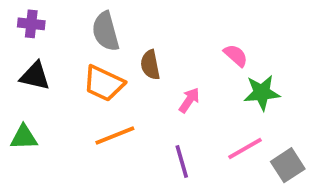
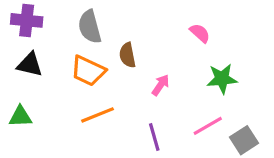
purple cross: (31, 24) -> (27, 20), size x1.4
pink semicircle: (236, 56) -> (200, 33), moved

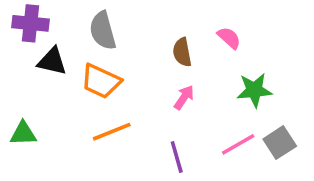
brown semicircle: (127, 55) -> (182, 52), moved
black triangle: (30, 65) -> (52, 61), moved
gray square: (244, 140) -> (280, 143), moved

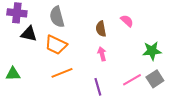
green star: (254, 90) -> (152, 51), moved
pink arrow: (184, 97) -> (102, 54), turned -48

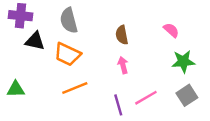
pink semicircle: (127, 21) -> (171, 30), moved
pink line: (132, 80) -> (146, 98), moved

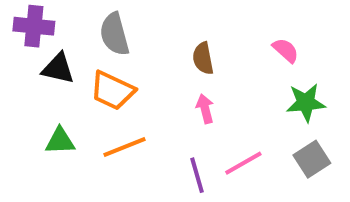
green triangle: (16, 89) -> (60, 141), moved

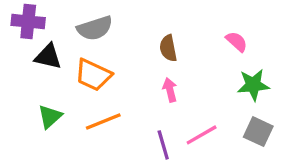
gray semicircle: (114, 34) -> (95, 28), turned -93
green triangle: (60, 141) -> (50, 117), turned -40
gray square: (312, 159) -> (258, 132), turned -32

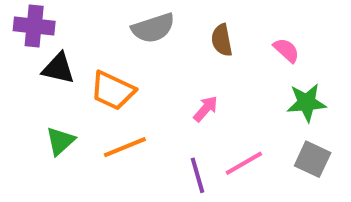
gray semicircle: (95, 28) -> (153, 28), moved
brown semicircle: (168, 48) -> (222, 40), moved
pink arrow: (170, 90) -> (206, 109), turned 55

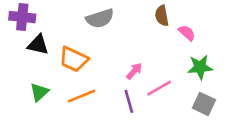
brown semicircle: (222, 40) -> (162, 16), moved
pink line: (244, 163) -> (159, 88), moved
purple line: (198, 175) -> (129, 101), moved

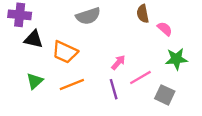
gray square: (204, 104) -> (165, 95), moved

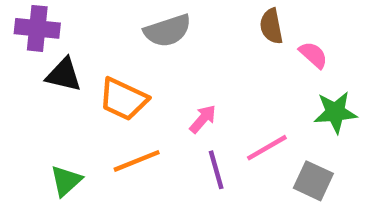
pink arrow: (118, 62) -> (203, 119), moved
green triangle: (35, 81) -> (66, 181), moved

